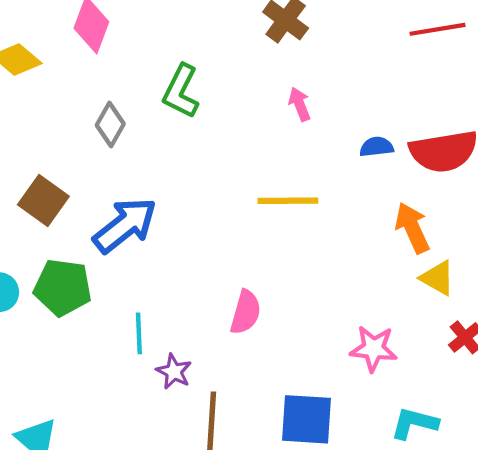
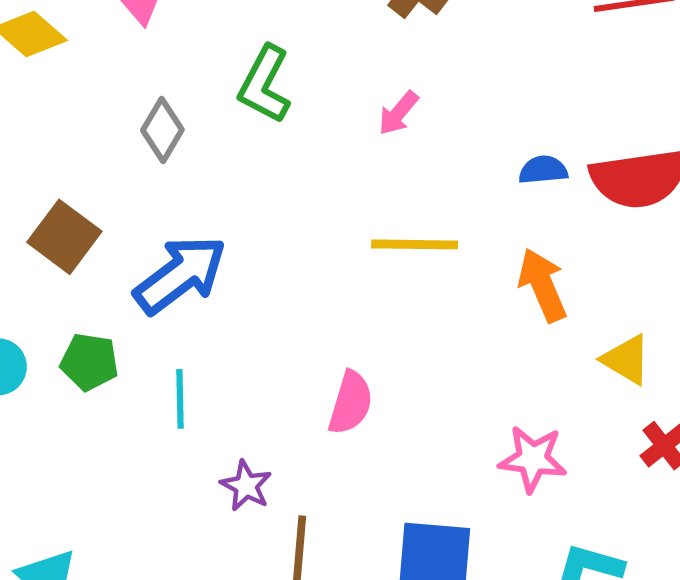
pink arrow: (300, 104) -> (398, 113), moved, turned -120
orange arrow: (412, 228) -> (543, 285), moved
green pentagon: (63, 287) -> (89, 362), size x0.7
cyan line: (139, 333) -> (180, 399), moved

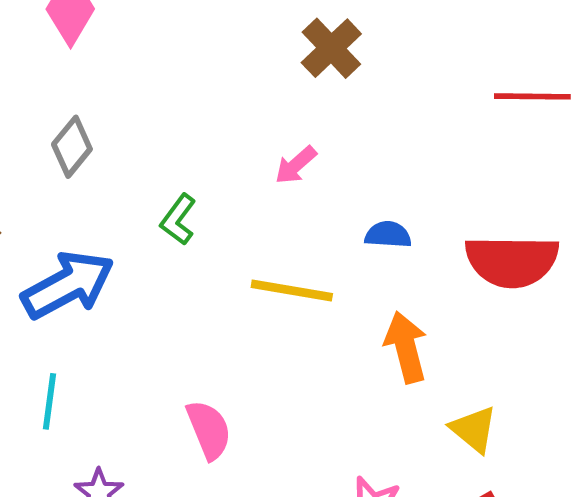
green L-shape: (265, 84) -> (178, 220), moved, size x0.7
blue semicircle: (543, 170) -> (388, 235), moved
pink semicircle: (351, 403) -> (209, 430), turned -48

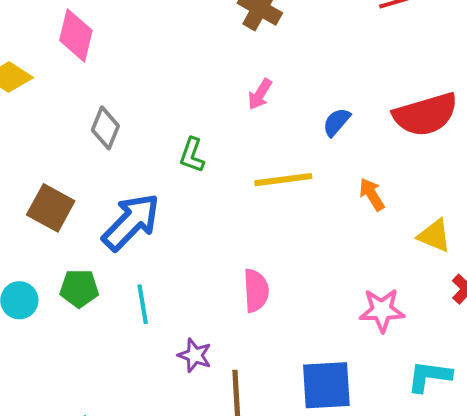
blue semicircle: (388, 235) -> (337, 122), turned -36
orange arrow: (406, 347) -> (372, 194), size x0.7
pink semicircle: (209, 430) -> (256, 290), turned 36

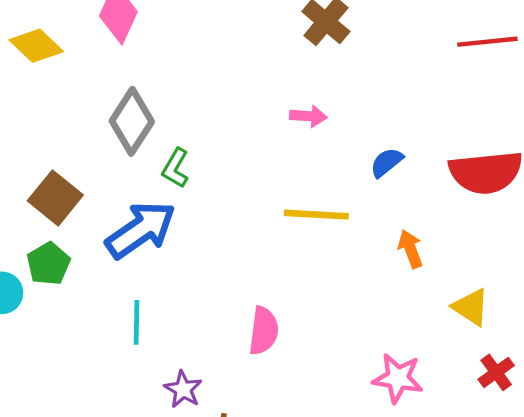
pink arrow: (260, 94) -> (308, 116), turned -128
gray diamond: (105, 128) -> (132, 121), size x1.4
green L-shape: (192, 155) -> (175, 168), moved
green pentagon: (79, 288) -> (48, 264), moved, turned 30

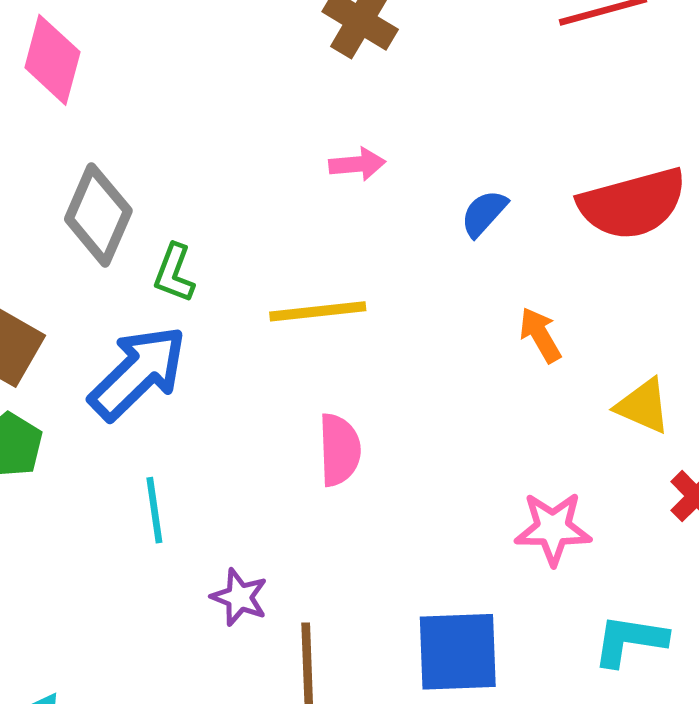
yellow line: (316, 215) -> (318, 311), moved
pink semicircle: (264, 331) -> (339, 450), moved

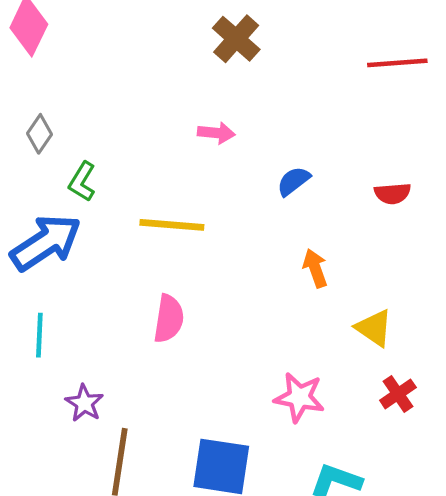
red semicircle: (632, 204) -> (392, 193), size x0.5
gray diamond: (98, 215) -> (40, 134), size x0.6

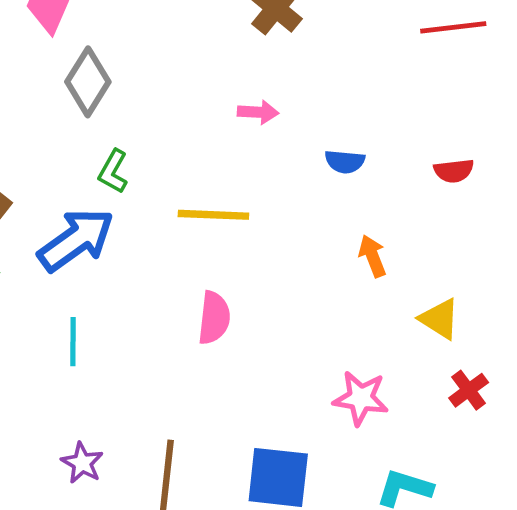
gray diamond: (40, 134) -> (88, 82), moved, size x1.6
blue semicircle: (294, 181) -> (345, 162), turned -135
purple star: (84, 403) -> (82, 463), moved

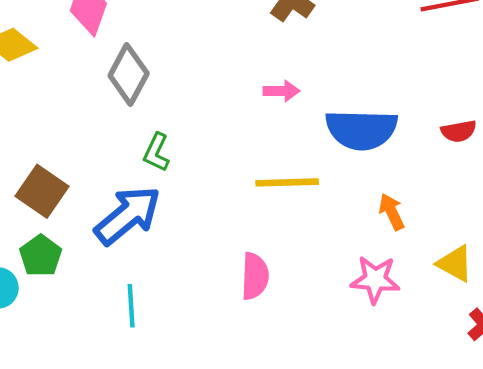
blue semicircle: (345, 162) -> (361, 130), size x2.0
yellow line: (213, 215) -> (287, 182), moved
pink star: (361, 398) -> (375, 280), moved

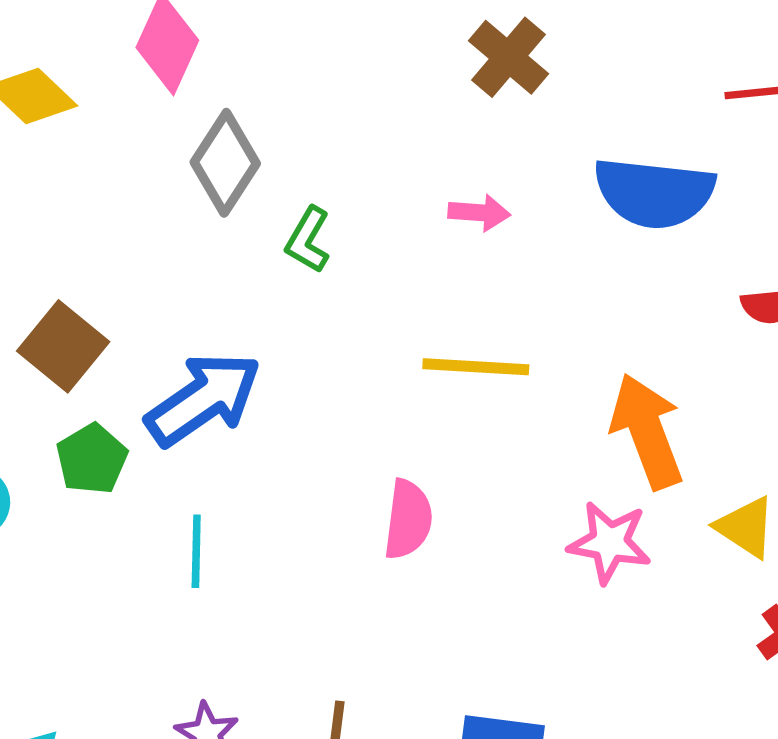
blue semicircle: (361, 130) -> (654, 193), moved
green L-shape: (156, 152) -> (308, 240), moved
orange arrow: (392, 212) -> (647, 431), size x1.8
green pentagon: (41, 256) -> (92, 459), moved

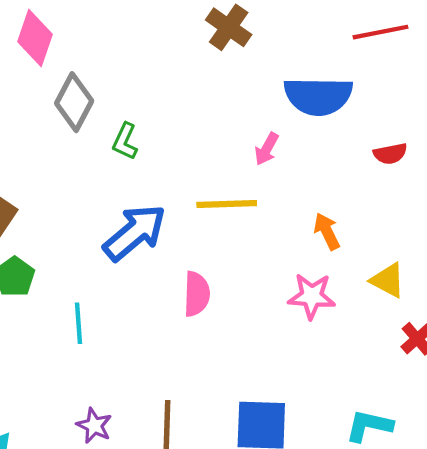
pink arrow: (479, 213) -> (267, 149), moved, turned 120
blue arrow: (203, 399) -> (135, 233), moved
orange arrow: (647, 431) -> (327, 231), size x0.6

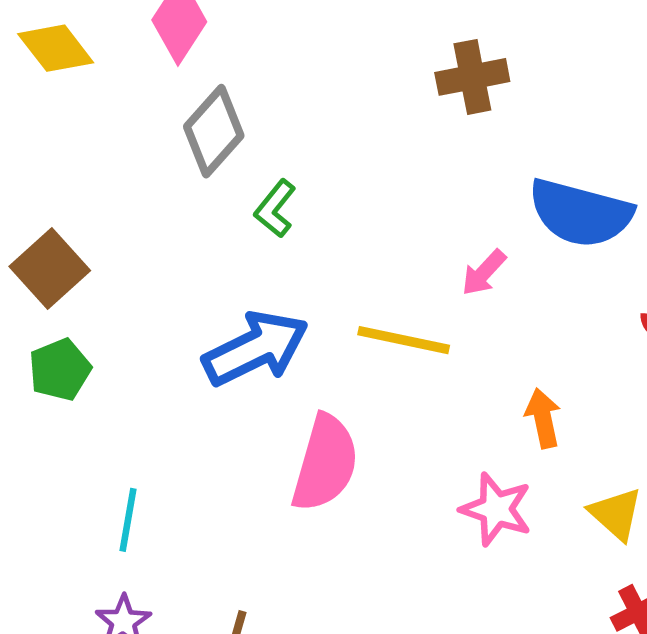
brown cross: (229, 27) -> (472, 77), turned 30
pink semicircle: (197, 294) -> (325, 463), size x1.4
cyan line: (79, 323) -> (128, 520), moved

